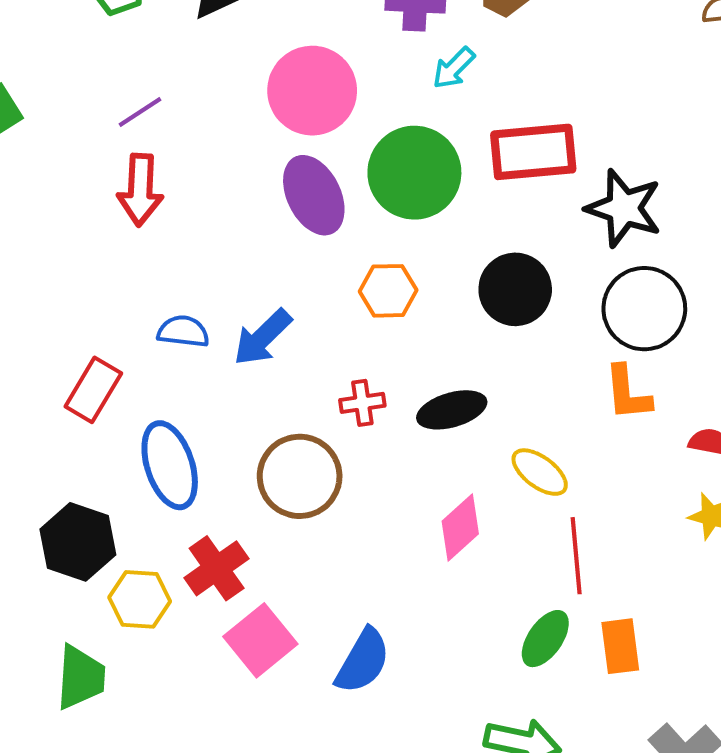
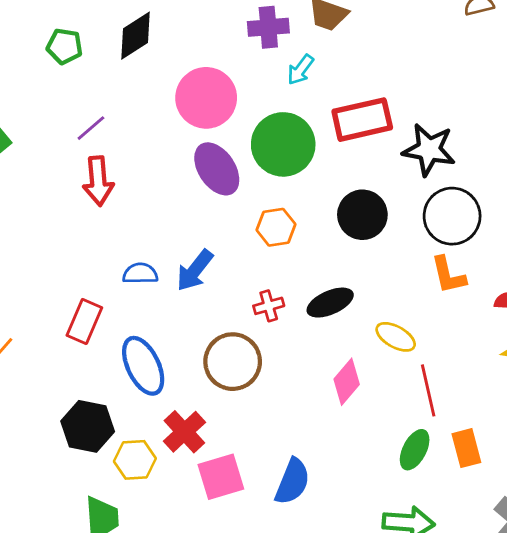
pink square: (260, 640) -> (221, 477), turned 30

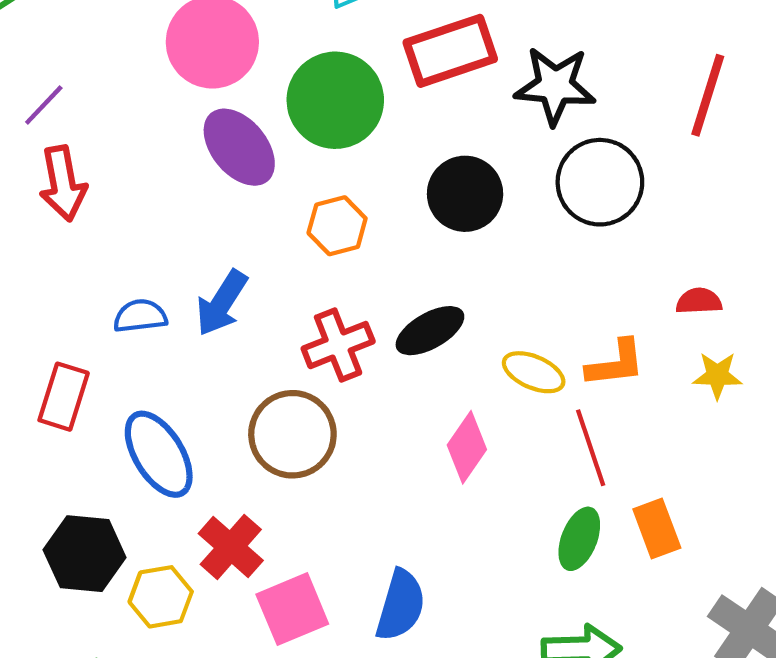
orange L-shape: (448, 275) -> (616, 363), moved, turned -78
red cross: (269, 306) -> (338, 345), size x1.5

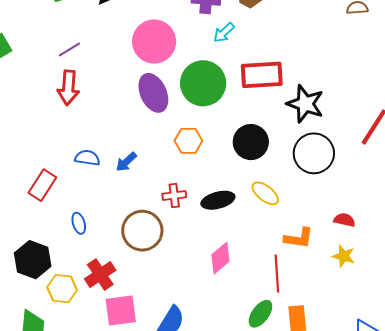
blue arrow: (222, 303) -> (126, 162), size x0.7
red cross: (338, 345) -> (174, 195), size x0.7
yellow ellipse: (534, 372) -> (265, 193), moved
blue ellipse: (159, 454) -> (79, 223), size x0.5

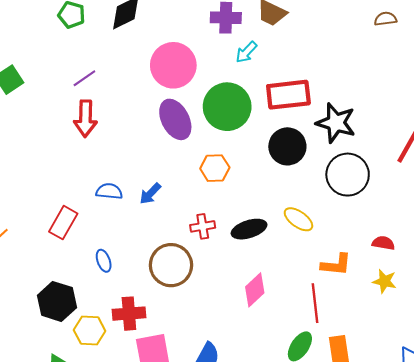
black circle: (251, 142) -> (287, 146), moved
red cross: (100, 274) -> (129, 314), turned 32

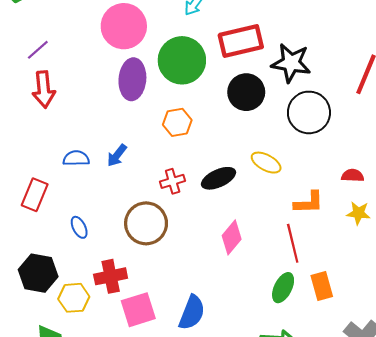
purple ellipse: (175, 119) -> (132, 79), turned 39

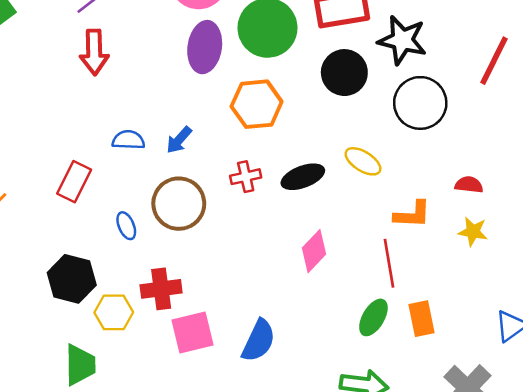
orange hexagon: (177, 122) -> (257, 104), size x1.4
brown circle: (146, 223) -> (179, 204), moved

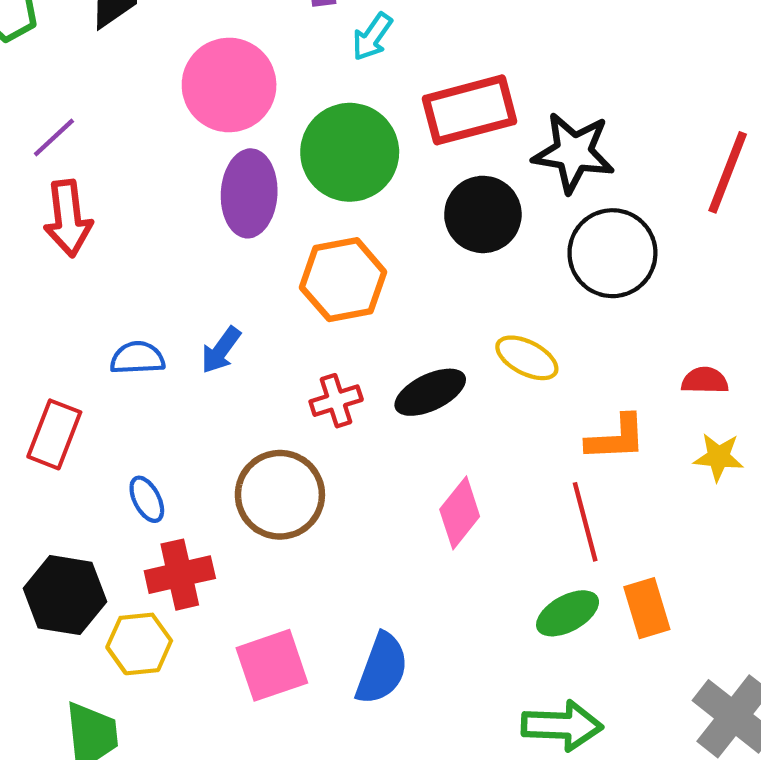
brown circle: (179, 204) -> (280, 495), moved
red cross: (161, 289) -> (180, 575), moved
green ellipse: (373, 317) -> (568, 613), turned 36

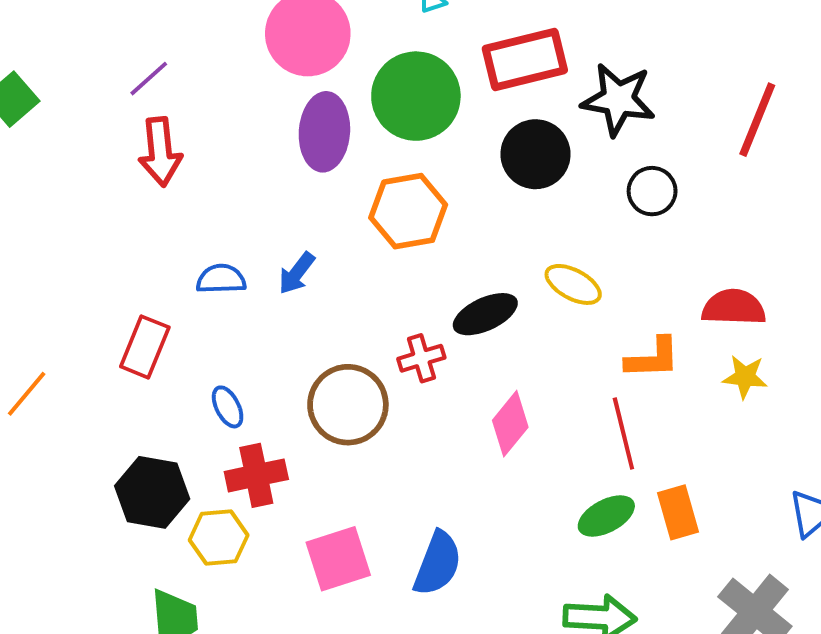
black circle: (612, 253) -> (652, 191), size x0.6
red semicircle: (705, 380) -> (734, 307), size x1.5
red cross: (336, 401) -> (421, 358), moved

